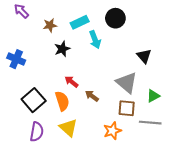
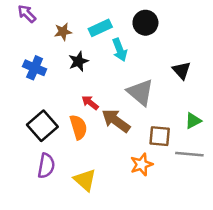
blue cross: (16, 59) -> (35, 68), moved
gray triangle: (127, 83) -> (140, 92), moved
brown arrow: (92, 96) -> (116, 121), size x1.6
yellow triangle: (68, 128) -> (85, 180), moved

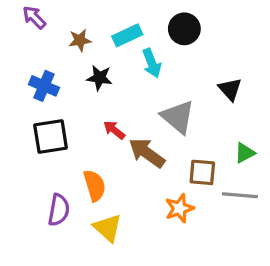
black star: (78, 61) -> (99, 78), turned 30
black square: (42, 126) -> (51, 137), moved, turned 32
orange semicircle: (78, 127) -> (95, 185), moved

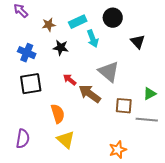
black triangle: (230, 89) -> (138, 42), moved
orange star: (179, 208) -> (118, 150), moved
purple semicircle: (59, 210) -> (23, 139), moved

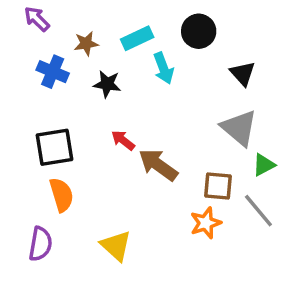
blue cross: (27, 53) -> (53, 72), moved
gray triangle: (109, 72) -> (239, 128), moved
orange semicircle: (58, 114) -> (61, 195), moved
gray line: (147, 120) -> (258, 211), turned 45
orange star: (118, 150) -> (206, 223), moved

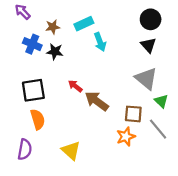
black circle: (199, 31) -> (151, 19), moved
black star: (107, 84) -> (55, 52), moved
green triangle: (264, 165) -> (161, 101), turned -48

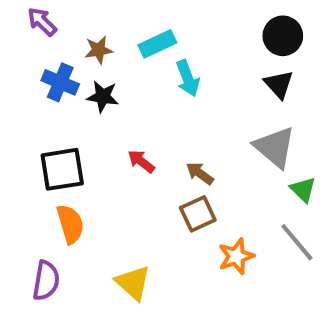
brown arrow: (97, 101) -> (200, 173), moved, size x0.6
brown square: (133, 114) -> (198, 214), moved, turned -30

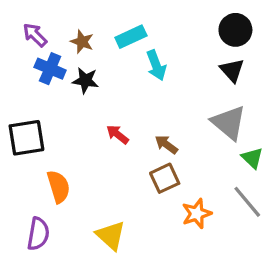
purple arrow: (42, 22) -> (35, 35), moved
brown star: (99, 50) -> (82, 42), turned 30
black square: (62, 169) -> (26, 138), moved

